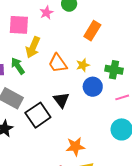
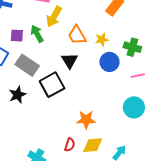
black triangle: (61, 100) -> (70, 61), moved

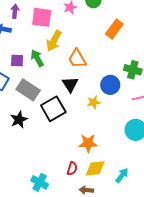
yellow star: (102, 39) -> (94, 102), moved

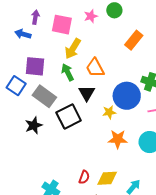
green arrow: (37, 58) -> (68, 72), moved
purple square: (17, 60) -> (35, 66), size x1.5
blue circle: (110, 85) -> (127, 96), size x1.4
orange star: (88, 143) -> (118, 139), moved

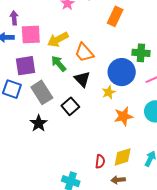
pink square: (62, 25) -> (31, 34), moved
yellow arrow: (73, 49) -> (58, 39), turned 45
gray rectangle: (44, 96) -> (42, 92), turned 35
black square: (69, 117) -> (70, 106), size x0.7

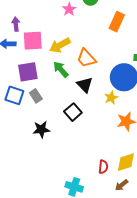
gray rectangle: (42, 92) -> (36, 96), moved, size x0.6
black star: (39, 123) -> (41, 129), turned 30
brown arrow: (118, 180) -> (122, 185), turned -32

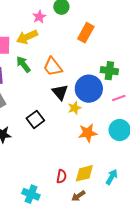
yellow arrow: (60, 45) -> (27, 37), moved
green arrow: (61, 69) -> (23, 64), moved
black triangle: (85, 85) -> (60, 92), moved

